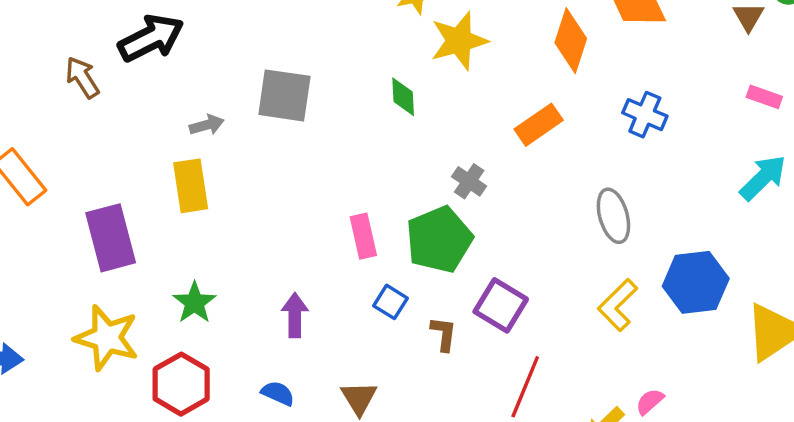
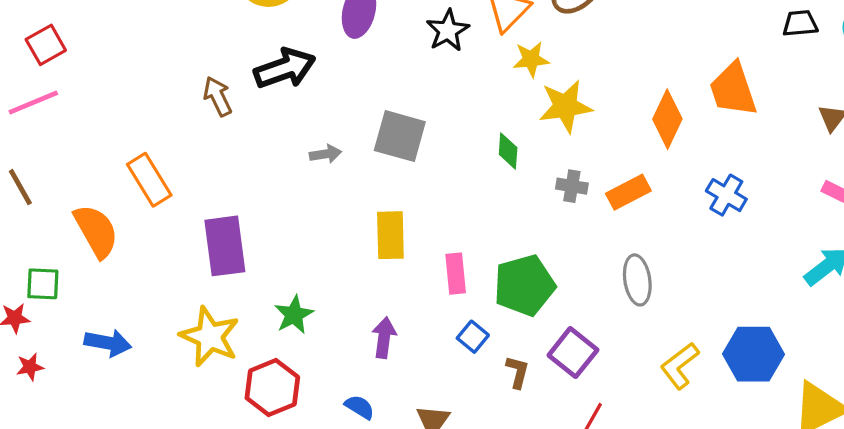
gray cross: (469, 181) -> (572, 186), moved, turned -32
yellow rectangle: (191, 186) -> (390, 235), moved
gray ellipse: (613, 216) -> (637, 280), moved

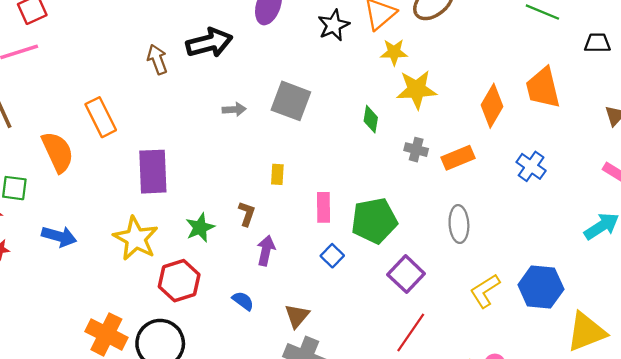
yellow rectangle: (390, 235) -> (277, 174), size x0.6
brown L-shape: (518, 372) -> (247, 214), moved

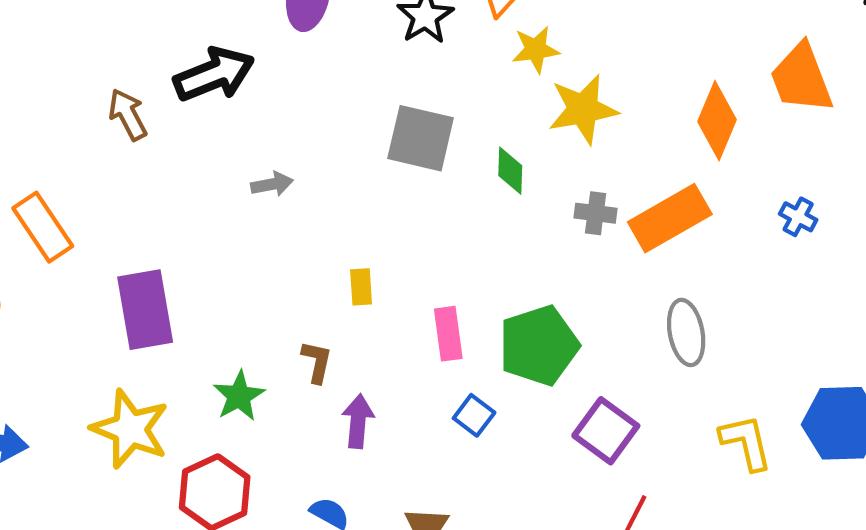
gray square: (291, 101) -> (421, 138), moved
orange rectangle: (458, 158) -> (670, 218), size x1.4
blue cross: (531, 166) -> (798, 217), size x0.7
yellow L-shape: (485, 291) -> (746, 442), turned 117

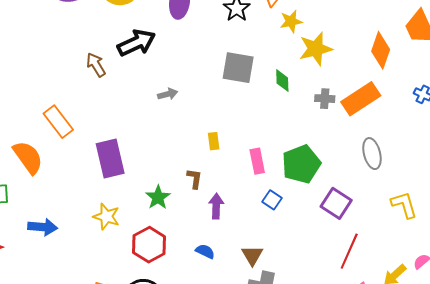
yellow star: (130, 429) -> (106, 217), size x0.7

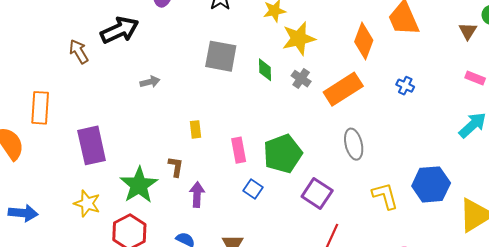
gray cross: (325, 99) -> (301, 79), moved, turned 30
orange rectangle: (58, 122) -> (40, 108), turned 40
green star: (158, 197) -> (139, 185), size x1.5

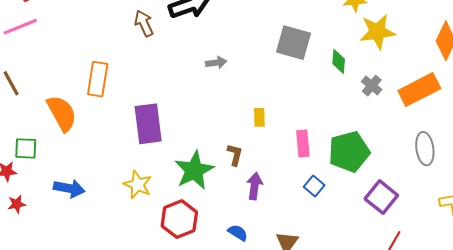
gray cross: (301, 79) -> (372, 86), moved

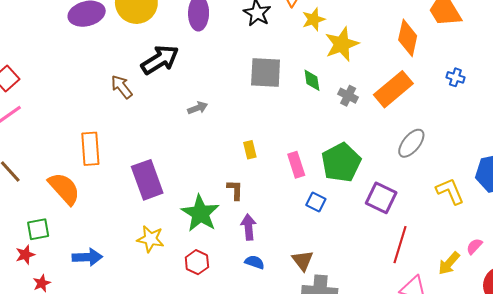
gray ellipse: (425, 149) -> (411, 143), turned 60
purple arrow: (255, 186) -> (249, 227), moved
red hexagon: (179, 219) -> (197, 262), size x0.7

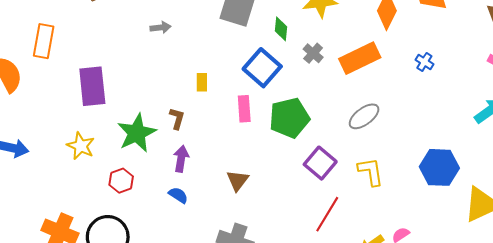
yellow L-shape: (450, 191) -> (371, 172), moved
blue square: (316, 202) -> (262, 68), moved, size x1.8
brown triangle: (303, 260) -> (238, 180), moved

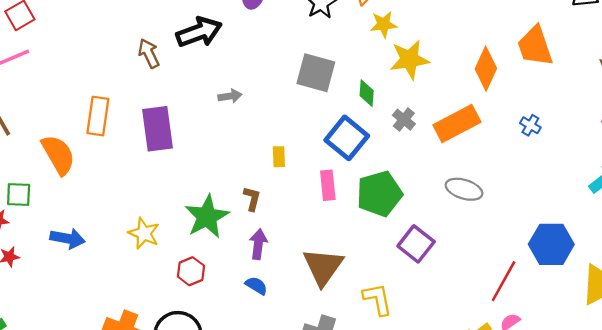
purple rectangle: (92, 86) -> (158, 129), moved
gray ellipse: (364, 116) -> (464, 189), turned 56
yellow L-shape: (371, 172) -> (378, 299), moved
brown triangle: (238, 180) -> (323, 267), size x1.6
red line: (327, 214) -> (504, 281), moved

